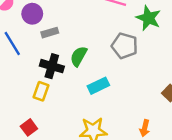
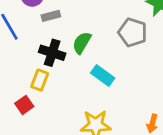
cyan rectangle: (98, 86) -> (103, 76), turned 60
red square: (29, 127) -> (24, 105), moved

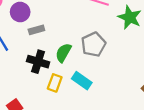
gray pentagon: (133, 32) -> (93, 44), moved, turned 30
yellow rectangle: (40, 80) -> (55, 83), moved

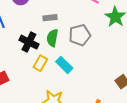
gray rectangle: (36, 30) -> (50, 18), moved
green semicircle: (63, 53) -> (52, 38), turned -30

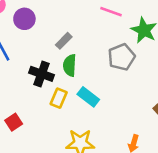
gray rectangle: (50, 18) -> (64, 41), turned -32
gray pentagon: (80, 35) -> (121, 57), moved

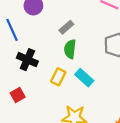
black cross: (42, 74) -> (27, 60), moved

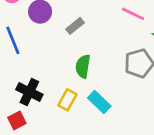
gray rectangle: (66, 27) -> (75, 26), moved
black cross: (27, 60) -> (29, 92), moved

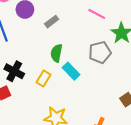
cyan rectangle: (99, 102) -> (71, 71), moved

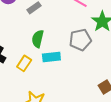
cyan rectangle: (71, 71) -> (51, 57), turned -54

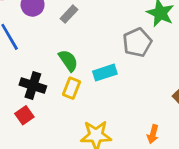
green semicircle: (38, 39) -> (68, 61), moved, turned 144

